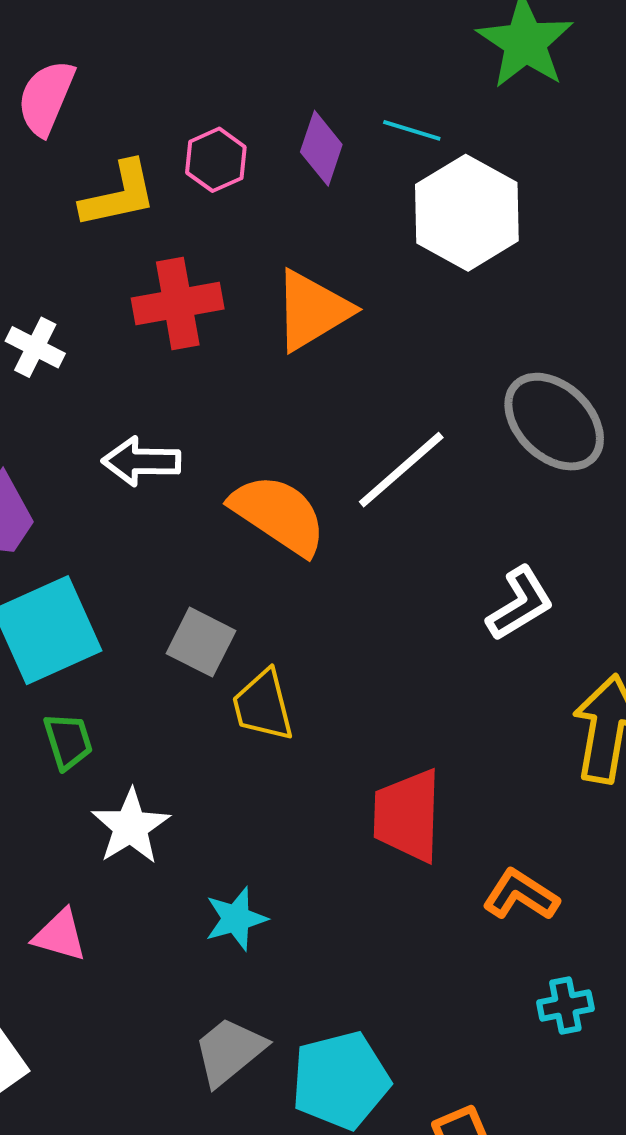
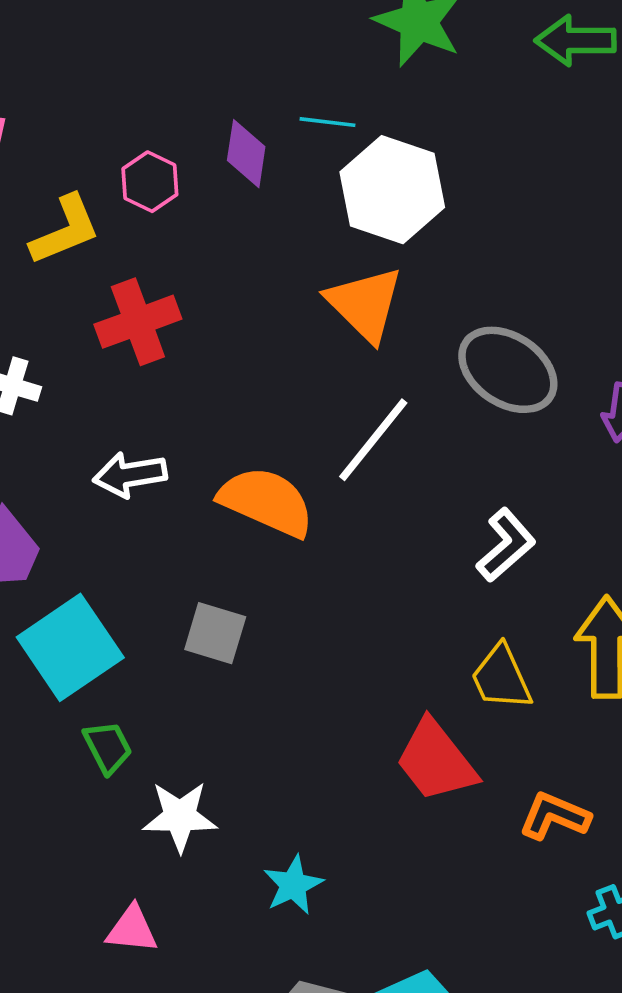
orange triangle: (312, 310) -> (365, 304), moved, turned -34
yellow trapezoid: (263, 705) -> (501, 677), moved
red trapezoid: (407, 816) -> (436, 761), turned -30
white star: (131, 827) -> (180, 816), turned -30

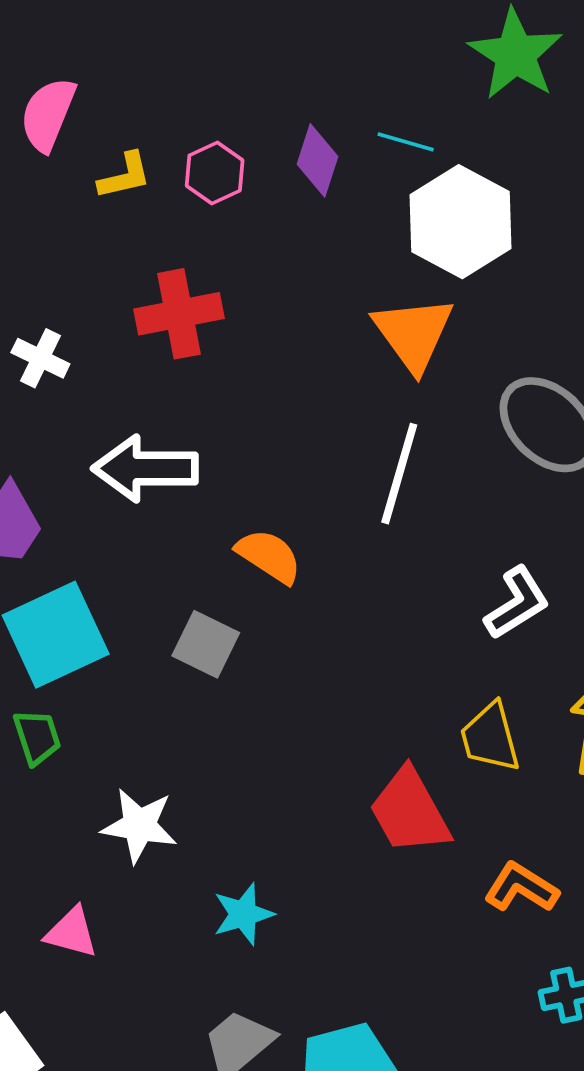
yellow L-shape: (65, 230) -> (125, 176), moved, size x0.7
white line: (373, 440) -> (399, 474), turned -32
white arrow: (130, 475) -> (145, 468), size x1.4
orange semicircle: (266, 502) -> (269, 556), moved, size x0.7
green trapezoid: (108, 747) -> (37, 737), moved

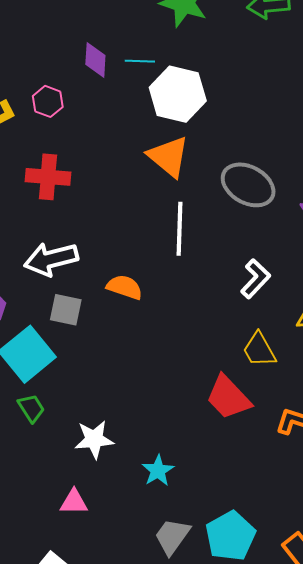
purple diamond: (317, 160) -> (95, 60), moved
red cross: (179, 314) -> (48, 177), turned 30
gray square: (206, 644) -> (66, 310), moved

